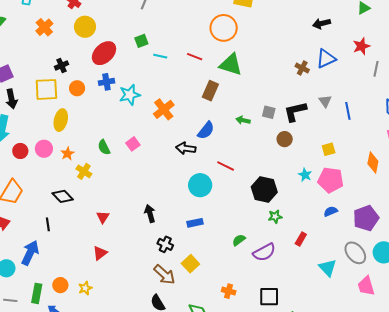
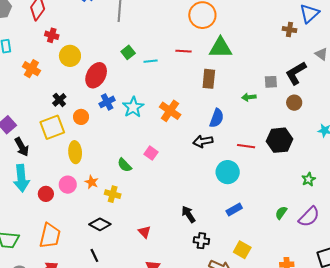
black hexagon: (264, 189) -> (280, 140), moved
black cross: (165, 244) -> (201, 241), moved

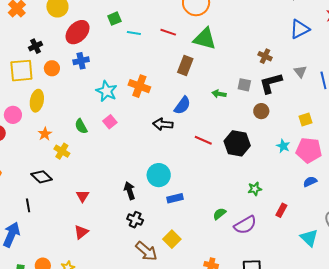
brown cross: (289, 30) -> (265, 56), moved
cyan star: (133, 107) -> (107, 91), moved, turned -30
orange cross: (170, 111) -> (139, 86), turned -30
cyan circle: (228, 172) -> (159, 175), moved
pink circle: (68, 185) -> (13, 115), moved

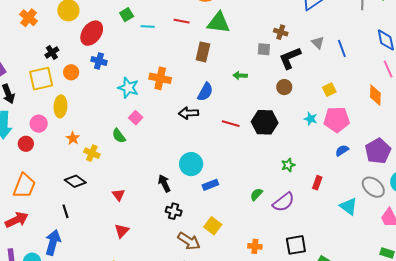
blue cross: (81, 61) -> (99, 61), turned 35
gray square: (244, 85) -> (264, 49), moved
green semicircle: (81, 126) -> (119, 136), moved

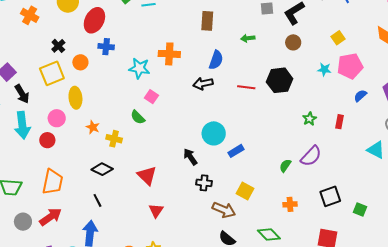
red rectangle: (317, 183) -> (340, 122), moved
green semicircle: (256, 194) -> (285, 166), moved
red triangle: (118, 195) -> (147, 176), size x1.5

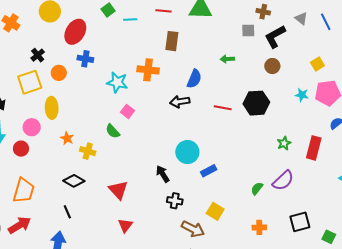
brown rectangle: (207, 21) -> (172, 41), moved
red rectangle: (340, 122) -> (314, 148), size x1.6

